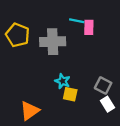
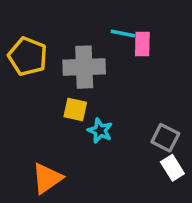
yellow square: (70, 94) -> (75, 109), moved

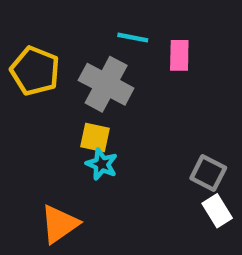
cyan line: (123, 34) -> (133, 38), moved
gray cross: (84, 67) -> (106, 84), turned 30
cyan star: (100, 131) -> (102, 164), moved

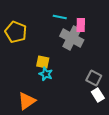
gray cross: (106, 84) -> (72, 38), moved

